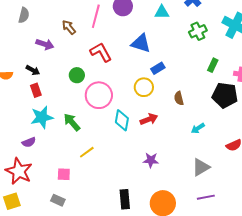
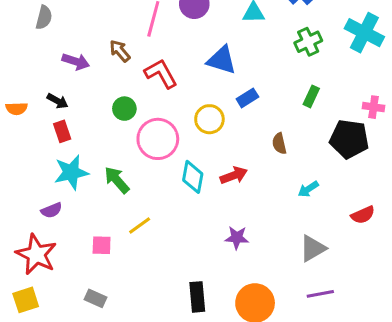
brown arrow: (69, 27) -> (120, 51), moved
green rectangle: (213, 65) -> (311, 96), moved
yellow circle: (144, 87) -> (209, 119), moved
pink square: (64, 174) -> (102, 245), moved

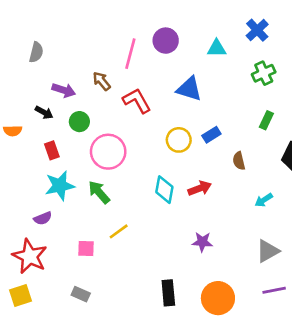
blue rectangle: (247, 98) -> (211, 135), moved
black arrow: (58, 101) -> (44, 112), moved
green circle: (124, 109) -> (79, 122), moved
pink circle: (158, 139) -> (108, 152), moved

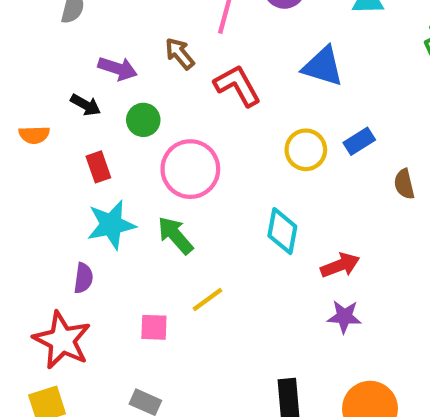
red arrow: (200, 188) -> (340, 265), moved
purple semicircle: (43, 218) -> (83, 278), turned -60

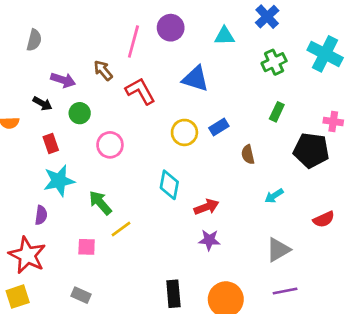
pink circle: (190, 169) -> (110, 145), size x0.7
green arrow: (175, 235) -> (100, 203), moved

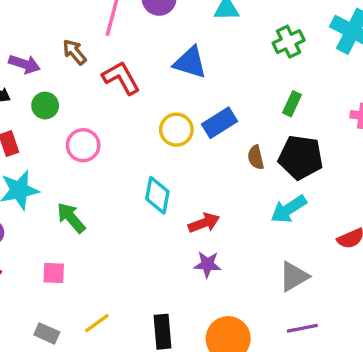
blue rectangle: (219, 127) -> (220, 123), size x1.4
black pentagon: (311, 150) -> (301, 157), moved
cyan arrow: (274, 196) -> (289, 209), size x1.5
yellow line: (121, 229) -> (97, 323), moved

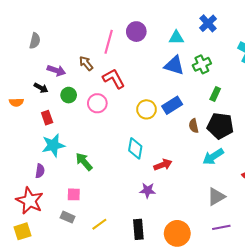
green cross: (289, 42) -> (202, 64), moved
blue triangle: (190, 62) -> (174, 65), moved
pink circle: (83, 145) -> (97, 103), moved
purple star: (207, 264) -> (148, 190), moved
gray rectangle: (47, 333) -> (68, 217), moved

